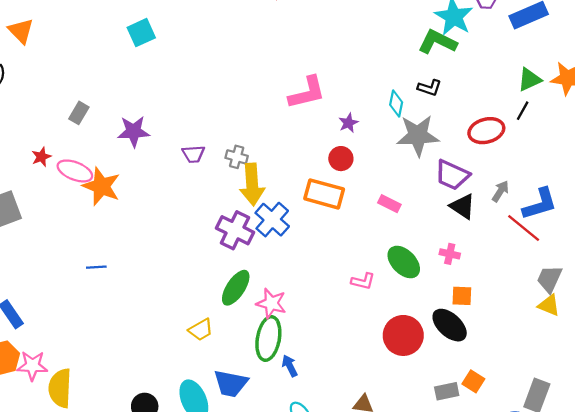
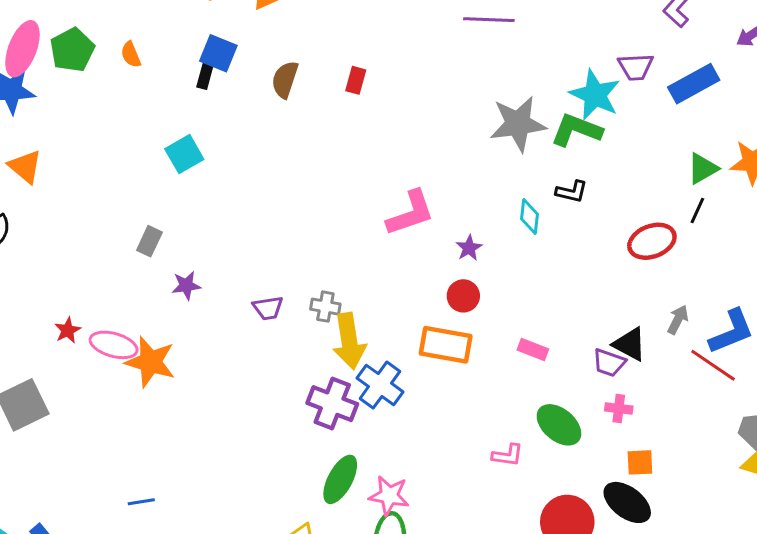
gray rectangle: (79, 113) -> (149, 241), moved
purple star: (134, 131) -> (186, 285), size x0.7
gray star: (418, 135) -> (518, 124), moved
purple trapezoid: (452, 175) -> (609, 363), moved, size x0.7
blue line: (96, 267) -> (141, 502), moved

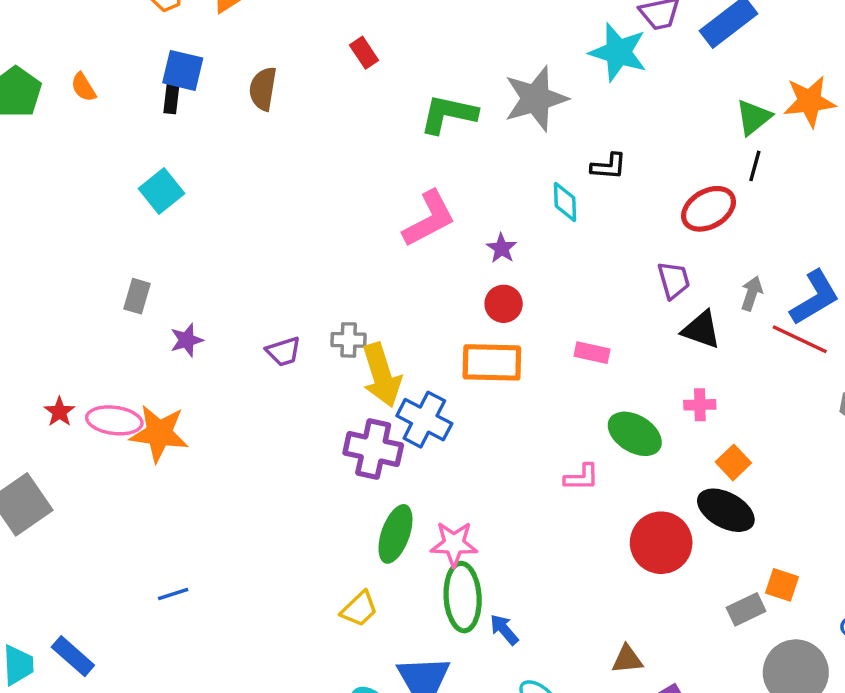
red rectangle: (356, 80) -> (364, 53), moved, turned -40
green L-shape: (576, 130) -> (448, 114), moved
purple trapezoid: (609, 363) -> (674, 280), moved, turned -116
orange square: (640, 462) -> (733, 462), turned -32

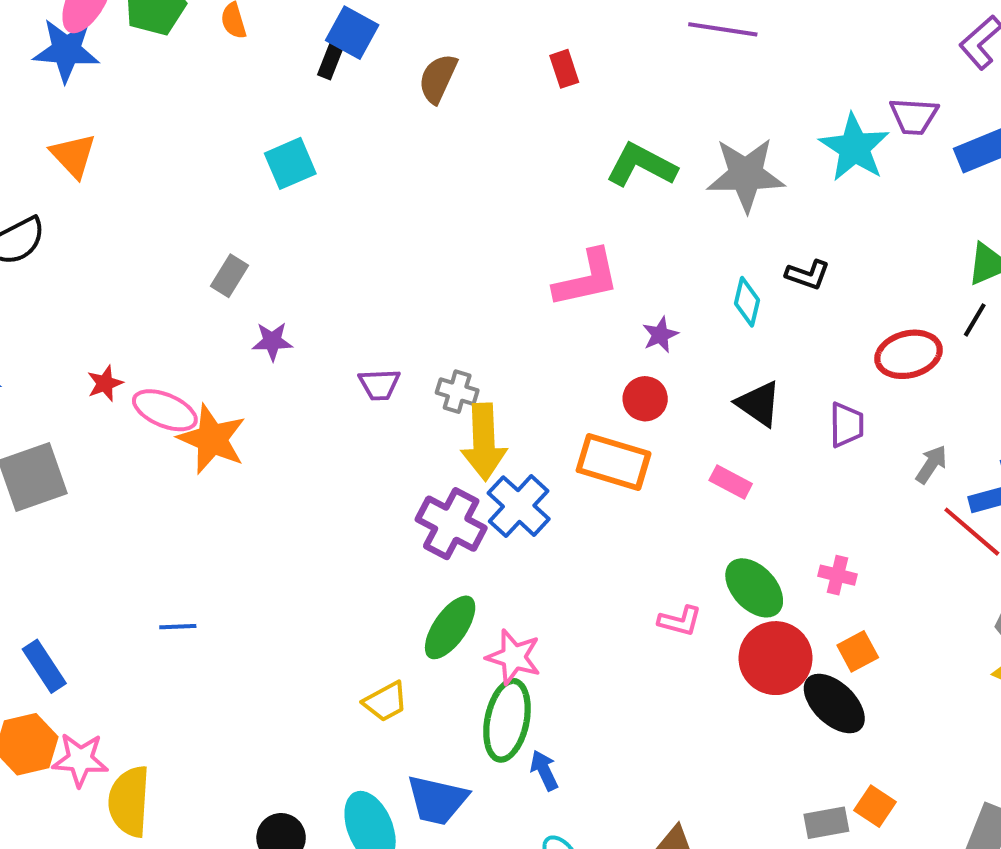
black triangle: (701, 330) -> (759, 404), moved
red circle: (661, 543) -> (775, 658), moved

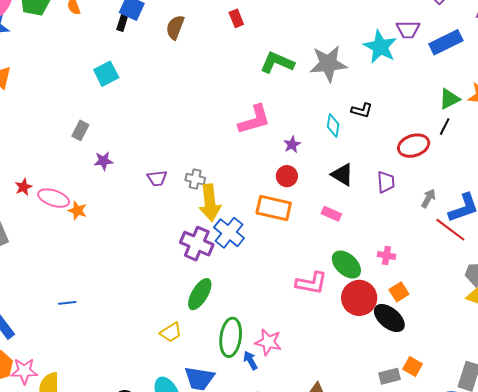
orange star: (212, 439) -> (77, 211), size x0.6
pink L-shape: (680, 621) -> (311, 283), size x1.5
pink star: (514, 657) -> (268, 342), moved

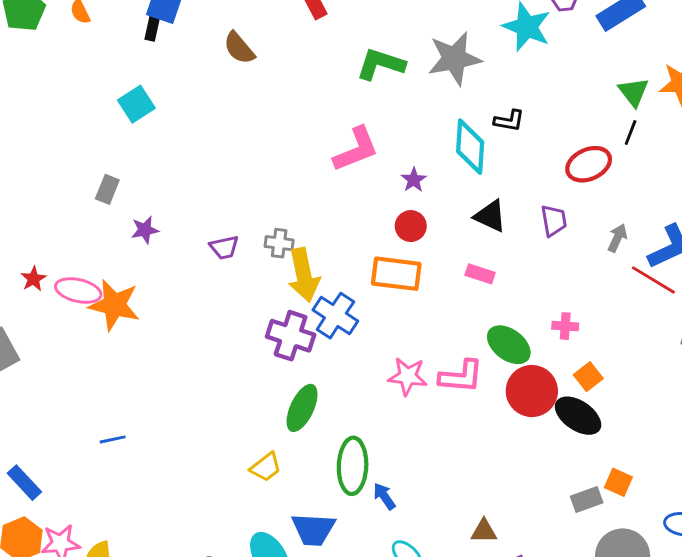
brown semicircle: (175, 27) -> (239, 48), moved, turned -55
green triangle: (449, 99) -> (634, 92), turned -35
cyan diamond: (333, 125) -> (470, 147), size x1.6
orange star: (77, 211) -> (114, 305), size x1.8
pink star: (268, 342) -> (408, 376), moved

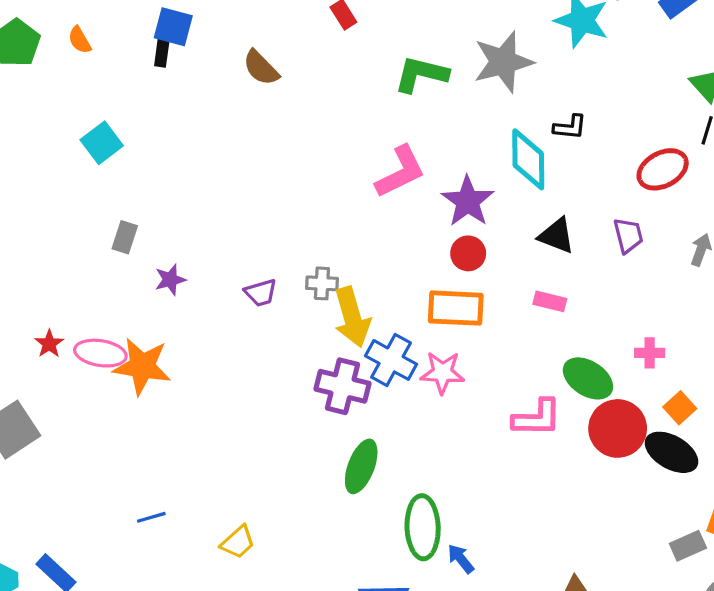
cyan square: (136, 104) -> (102, 143), moved
purple star: (414, 180) -> (468, 201), size x1.8
pink star: (408, 376) -> (442, 373), moved
yellow trapezoid: (266, 467) -> (238, 542), moved

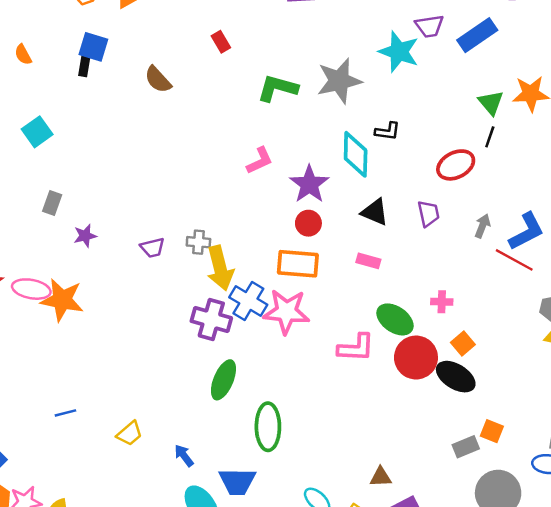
pink L-shape: (400, 172) -> (260, 161), size x0.7
pink star: (442, 373) -> (286, 312), size x1.4
blue arrow: (461, 559) -> (184, 456), moved

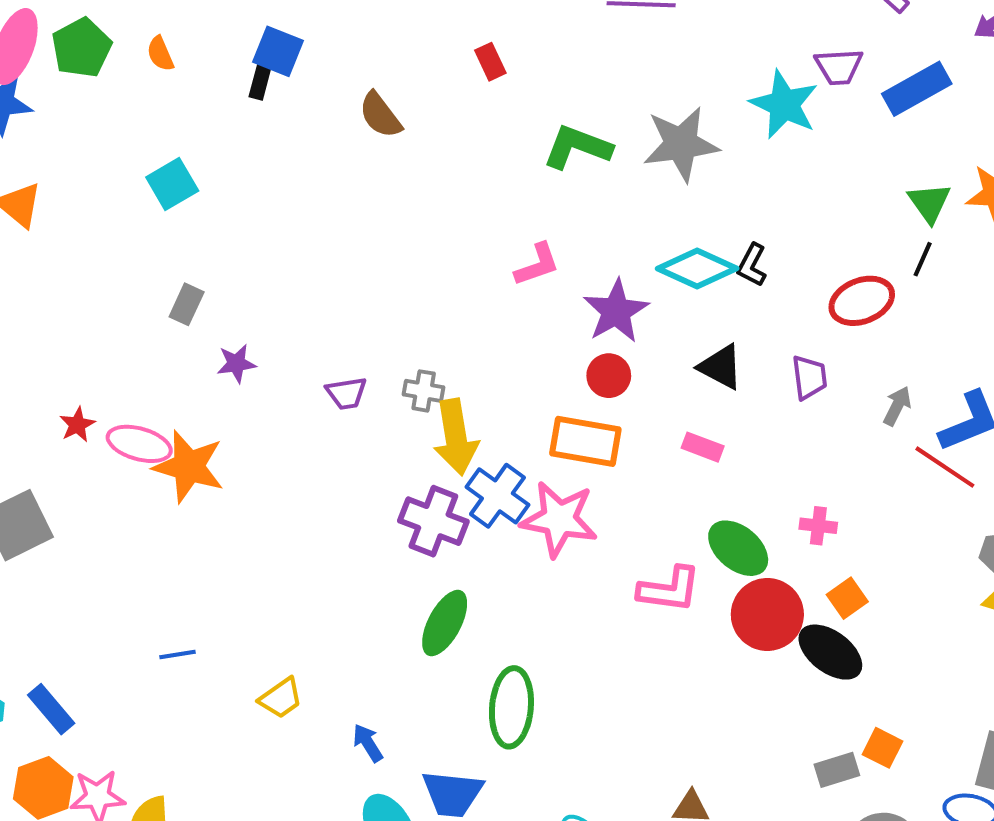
black L-shape: (387, 131) -> (752, 265), moved, turned 105
cyan diamond: (356, 154) -> (697, 268), turned -72

